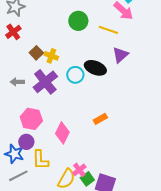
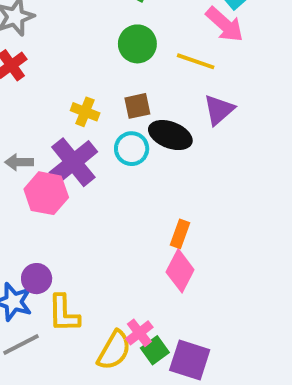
brown square: (36, 53) -> (137, 106), moved, turned 32
pink hexagon: (31, 119) -> (46, 193), moved
orange rectangle: (100, 119) -> (180, 234), turned -40
pink diamond: (62, 133) -> (180, 271), moved

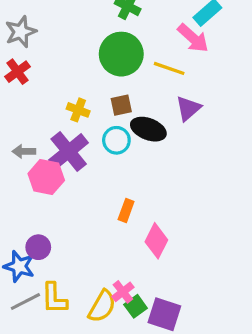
green circle: (137, 44) -> (121, 54), size x1.4
orange rectangle: (180, 234) -> (126, 210), moved
yellow L-shape: (64, 313) -> (54, 298), moved

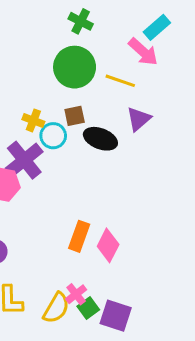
cyan circle: (116, 140) -> (53, 136), moved
orange rectangle: (126, 210) -> (79, 236), moved, size x1.4

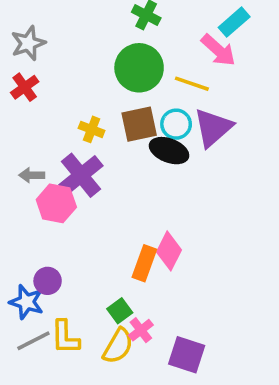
brown square: (75, 116) -> (139, 124), size x1.5
purple triangle: (139, 119) -> (213, 128), size x1.4
cyan circle: (53, 136) -> (176, 124), moved
pink diamond: (108, 245) -> (169, 251), moved
green square: (88, 308) -> (120, 311), moved

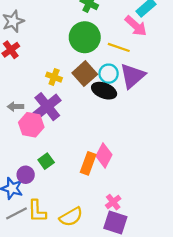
brown square: (139, 124) -> (85, 74), turned -30
green square: (120, 311) -> (46, 161), moved
pink cross: (141, 330) -> (113, 202), moved
yellow semicircle: (118, 346) -> (71, 217), turned 30

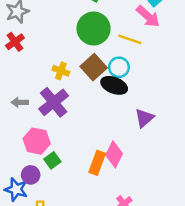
purple triangle: (132, 76) -> (144, 118), moved, size x0.7
pink hexagon: (31, 125) -> (37, 141), moved

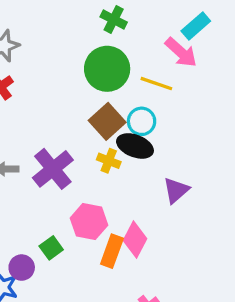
yellow cross: (61, 71) -> (109, 161), moved
pink hexagon: (37, 141) -> (89, 222), moved

